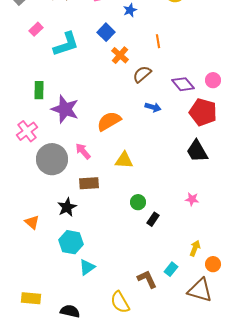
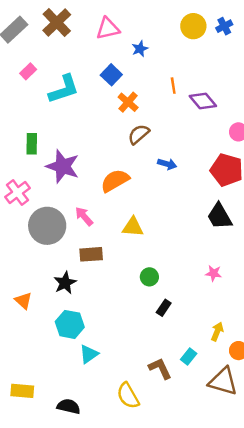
brown semicircle: (142, 74) -> (139, 134), moved
purple diamond: (183, 84) -> (203, 101), moved
black rectangle: (153, 219) -> (164, 308), moved

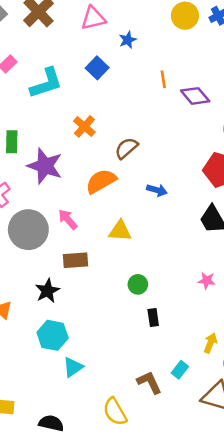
orange cross: (128, 102) -> (84, 126), moved
brown semicircle: (139, 134) -> (126, 148), moved
blue arrow: (167, 164) -> (157, 190), moved
black rectangle: (164, 308) -> (153, 317), turned -42

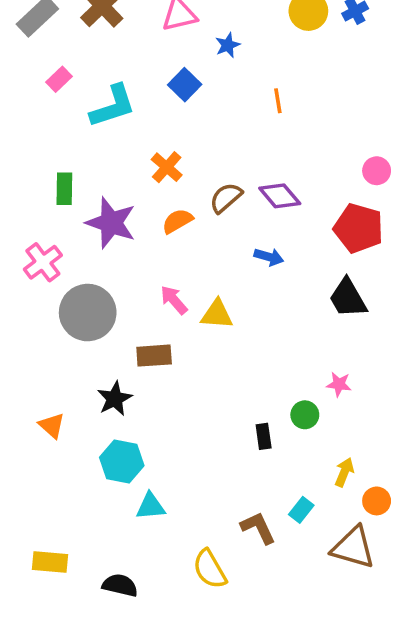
purple diamond: (195, 96) -> (280, 196), moved
orange semicircle: (101, 181) -> (177, 221), moved, size x0.7
pink arrow: (68, 219) -> (174, 300), moved
green circle: (138, 284) -> (305, 415), moved
cyan triangle: (73, 367) -> (150, 506), turned 30

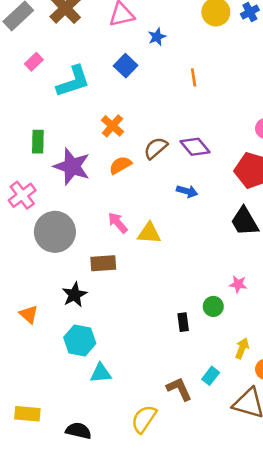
yellow semicircle: (210, 569) -> (144, 419), turned 64

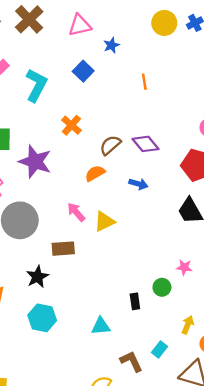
cyan L-shape: (73, 81) -> (36, 85), turned -44
orange semicircle: (120, 165) -> (95, 173), moved
yellow triangle: (149, 233) -> (104, 221), turned -30
cyan triangle: (101, 373) -> (101, 326), moved

